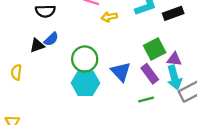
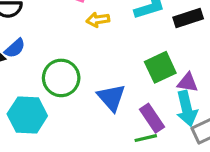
purple rectangle: (150, 74) -> (152, 118), moved
cyan hexagon: (85, 83) -> (27, 115), moved

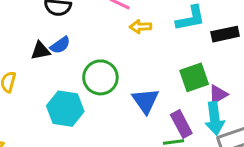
purple triangle: (188, 83) -> (218, 94), turned -45

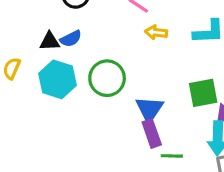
cyan hexagon: (65, 109) -> (58, 79), moved
purple rectangle: (181, 124) -> (152, 133), moved

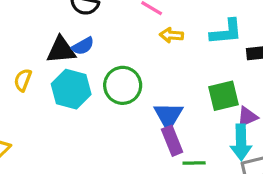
black triangle: (50, 41) -> (61, 50), size x1.4

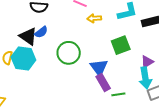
black triangle: (61, 50) -> (28, 36), turned 48
cyan hexagon: (71, 89) -> (23, 59), moved
green square: (224, 96) -> (121, 45), moved

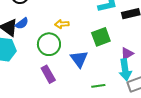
yellow arrow: (94, 18) -> (62, 24), moved
purple rectangle: (103, 83) -> (48, 74), moved

